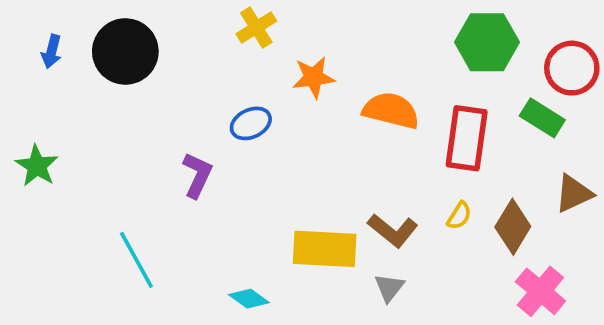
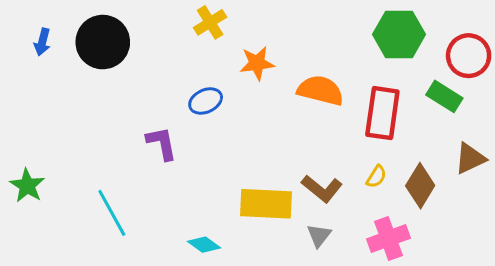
green star: (37, 166) -> (27, 186), moved
purple L-shape: (197, 175) -> (162, 143), turned -36
pink cross: (540, 291) -> (388, 239), moved, turned 30

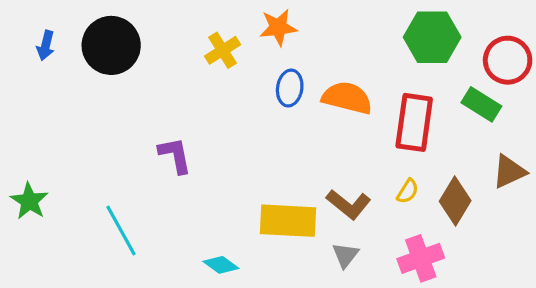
yellow cross: (210, 22) -> (223, 50), moved
orange star: (257, 63) -> (278, 27), moved
blue ellipse: (206, 101) -> (290, 88), moved, turned -56

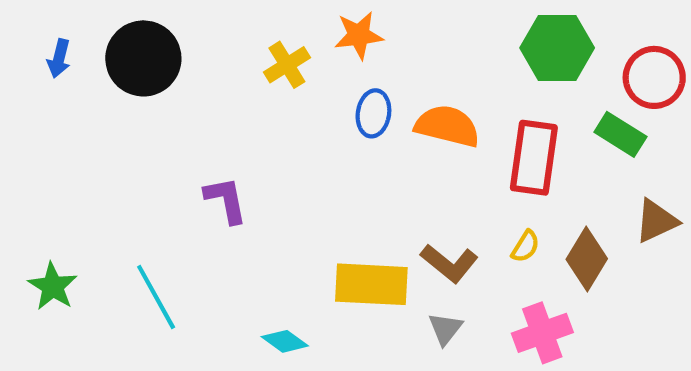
green star: (29, 201) -> (53, 286), moved

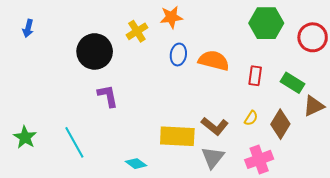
black circle: (143, 58) -> (95, 51), moved
green rectangle: (620, 134) -> (292, 83), moved
red rectangle: (534, 158) -> (255, 76), size x0.6
gray triangle: (445, 329) -> (213, 157), size x1.4

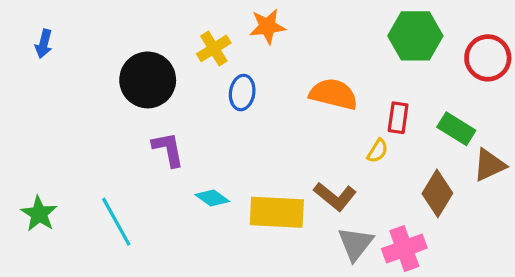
blue ellipse: (178, 55) -> (242, 93), moved
yellow semicircle: (251, 118) -> (378, 151), moved
gray triangle: (213, 157) -> (356, 244), moved
cyan diamond: (136, 164) -> (212, 198), moved

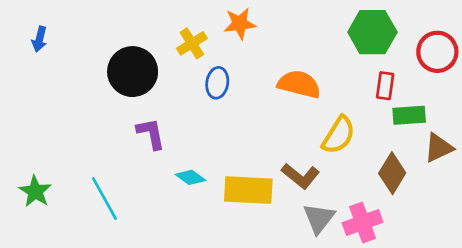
red rectangle: (398, 118) -> (385, 86), moved
green rectangle: (456, 129) -> (409, 115), turned -36
yellow semicircle: (378, 151) -> (339, 135), size x1.8

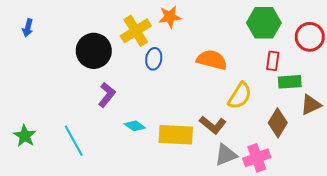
yellow cross: (192, 43) -> (136, 31), size x1.4
purple L-shape: (151, 134) -> (107, 95), turned 50
gray triangle: (319, 218) -> (226, 155), turned 30

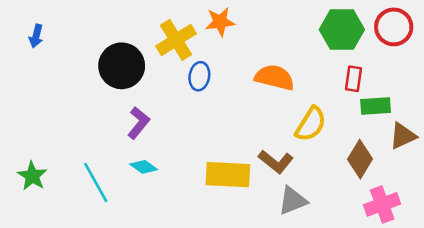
red circle: (310, 37) -> (394, 27), moved
cyan diamond: (135, 126) -> (144, 167), moved
pink cross: (257, 158) -> (382, 204), moved

